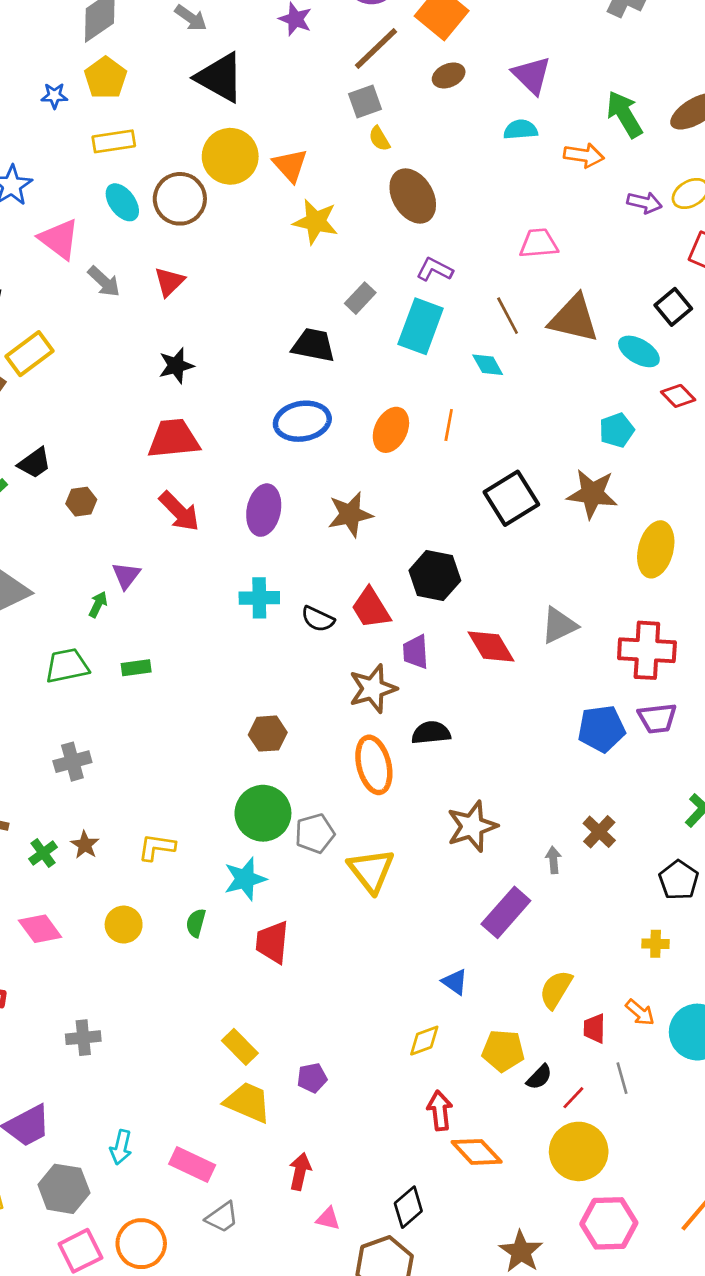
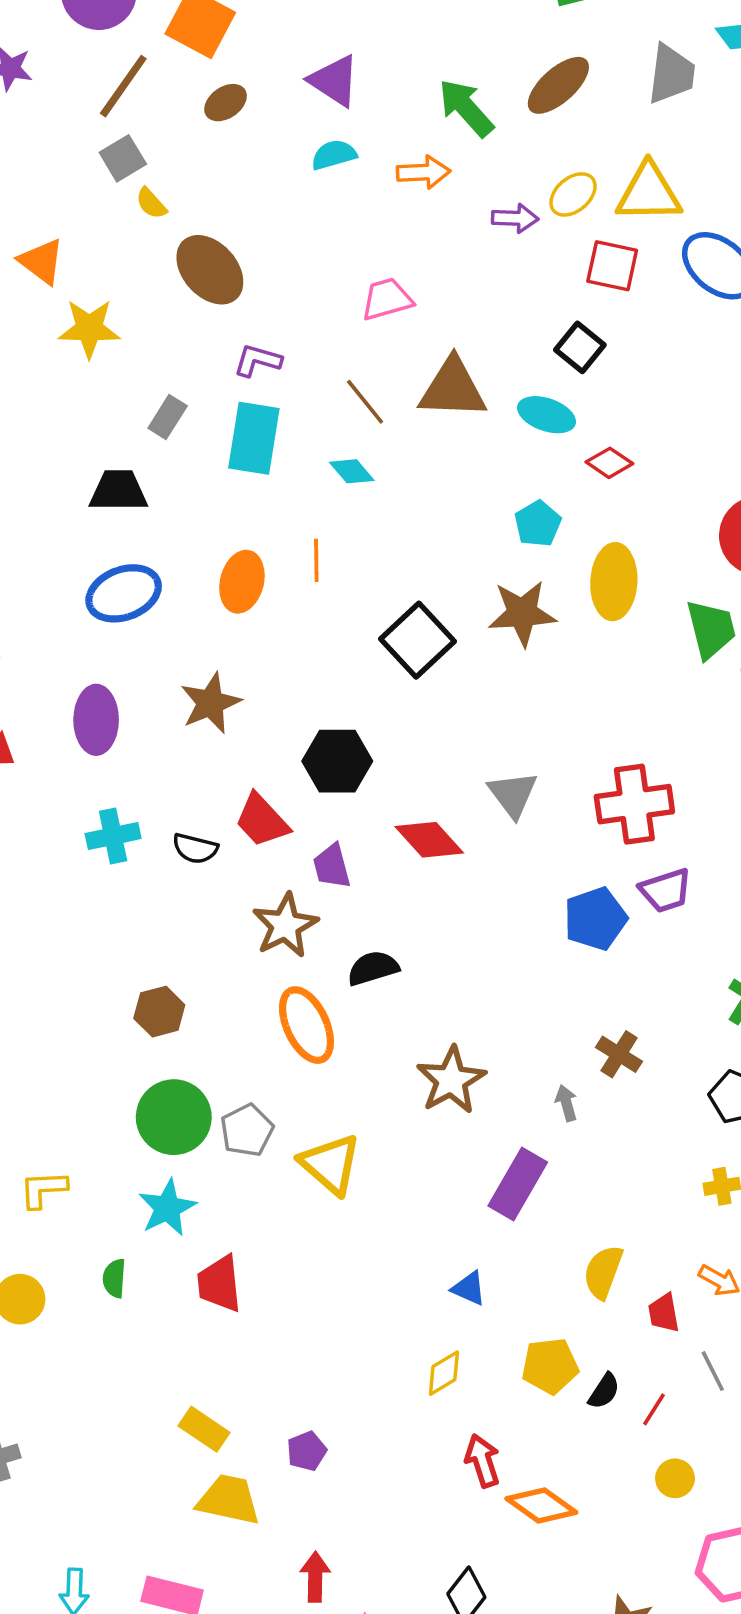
yellow ellipse: (656, 549) -> (614, 582), moved
gray triangle: (559, 625) -> (513, 794), turned -30
yellow circle: (579, 1151) -> (675, 1478), size x0.5

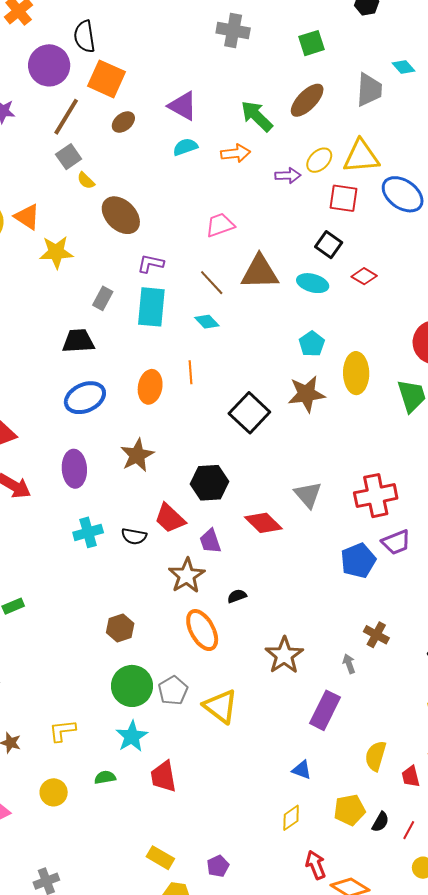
red diamond: (609, 463) -> (364, 276), moved
black semicircle: (373, 968) -> (237, 596), size x0.7
green semicircle: (114, 1278) -> (105, 777), turned 80

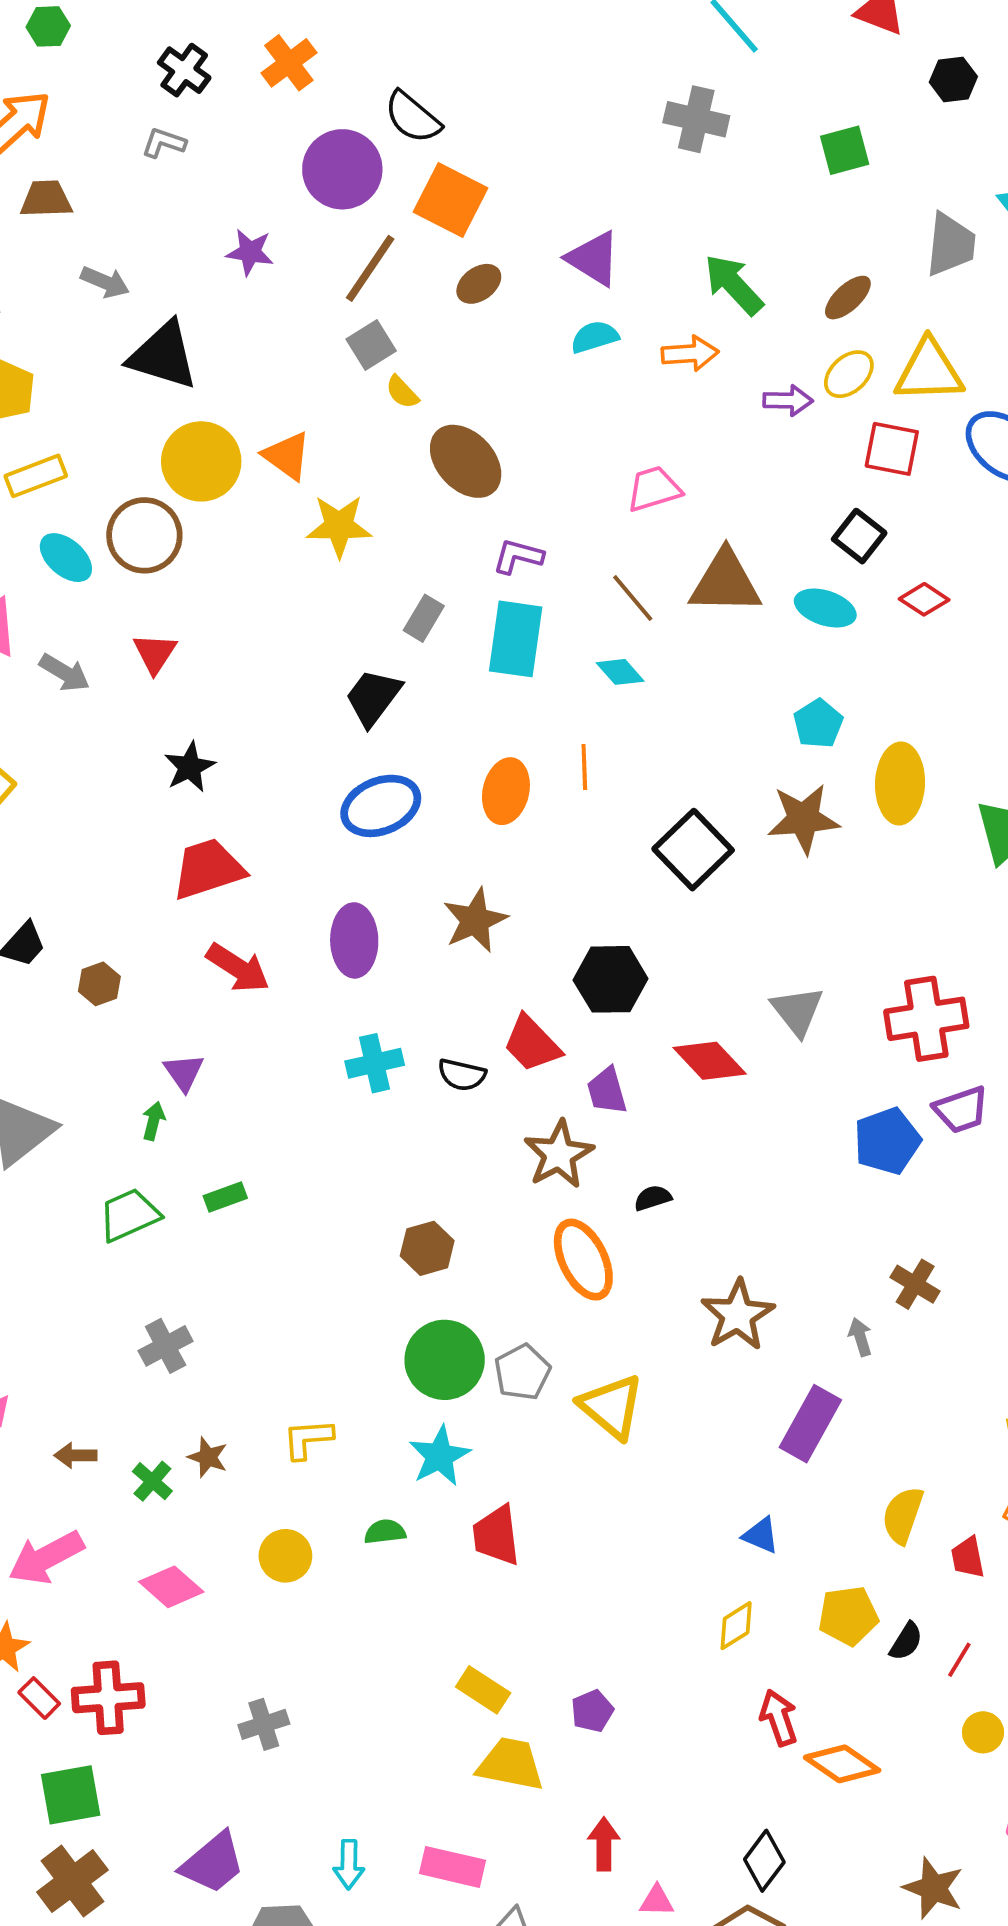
black semicircle: (85, 36) -> (413, 117), turned -44
brown ellipse: (307, 100) -> (848, 298), moved, size x0.7
black trapezoid: (78, 341) -> (373, 697), turned -52

